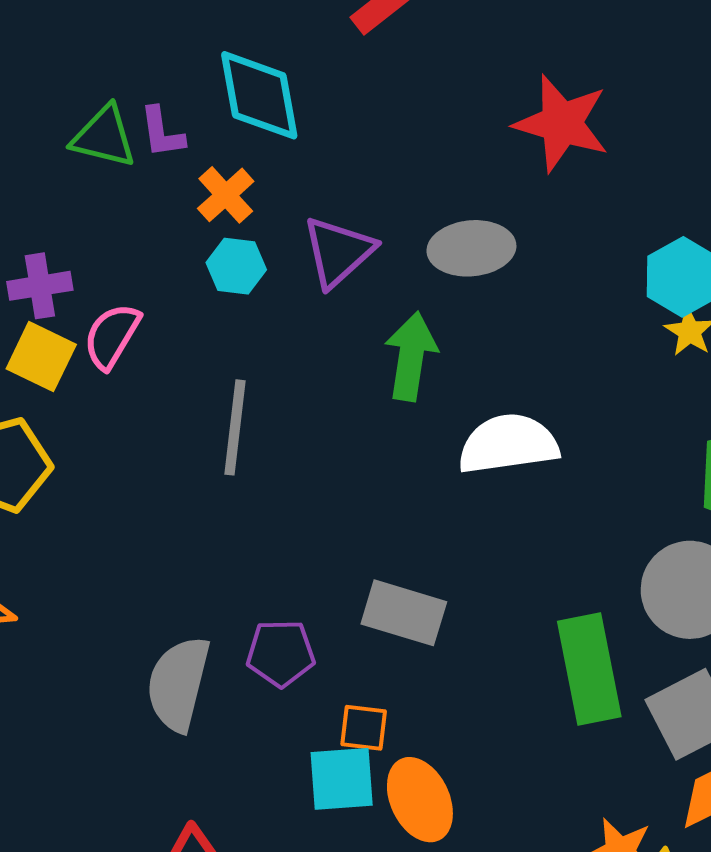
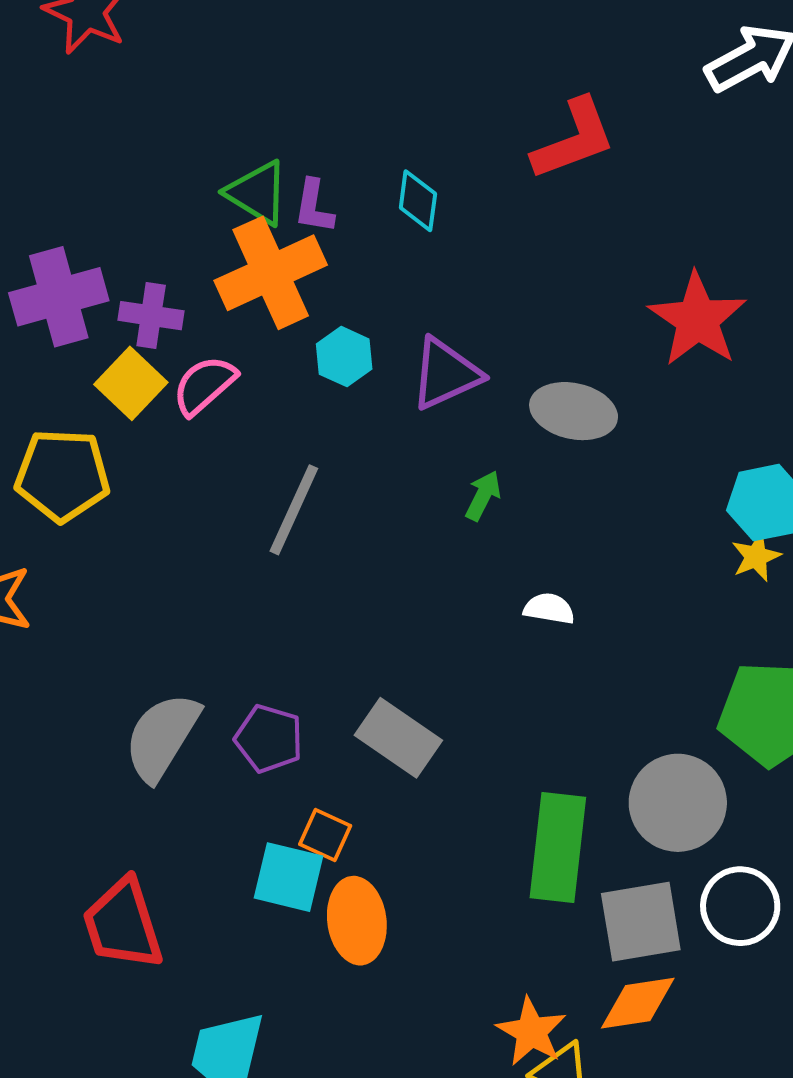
cyan diamond: (259, 95) -> (418, 201), size x0.6
orange cross: (226, 195) -> (271, 273), moved, size x1.8
green arrow: (411, 356) -> (483, 496), size x0.6
white semicircle: (508, 444) -> (549, 609), size x0.5

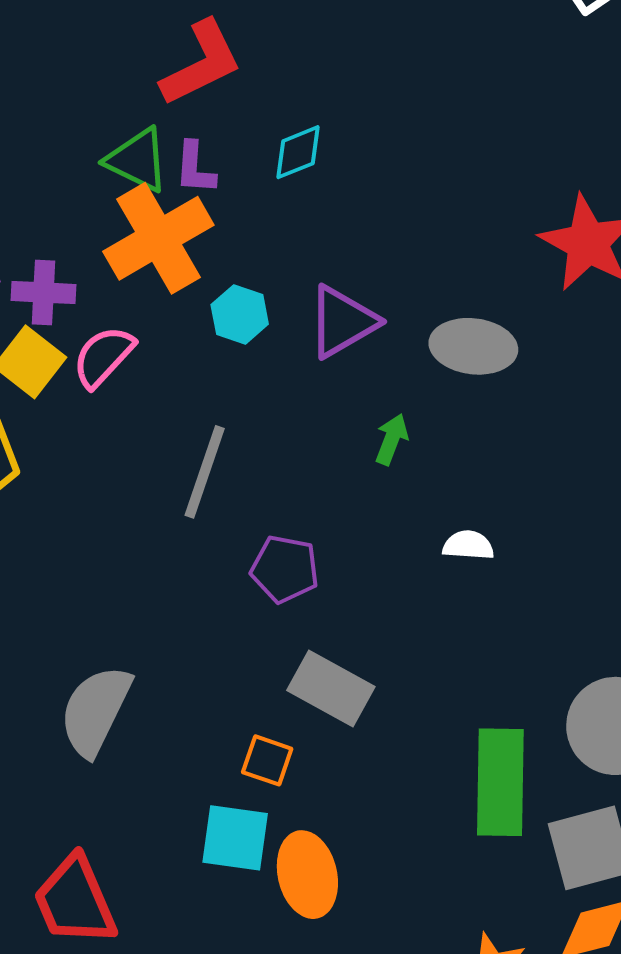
red L-shape: (574, 139) -> (201, 63), moved
cyan diamond: (418, 201) -> (298, 152), turned 66
purple pentagon: (269, 739) -> (285, 569), moved
orange square: (325, 835) -> (267, 760), moved

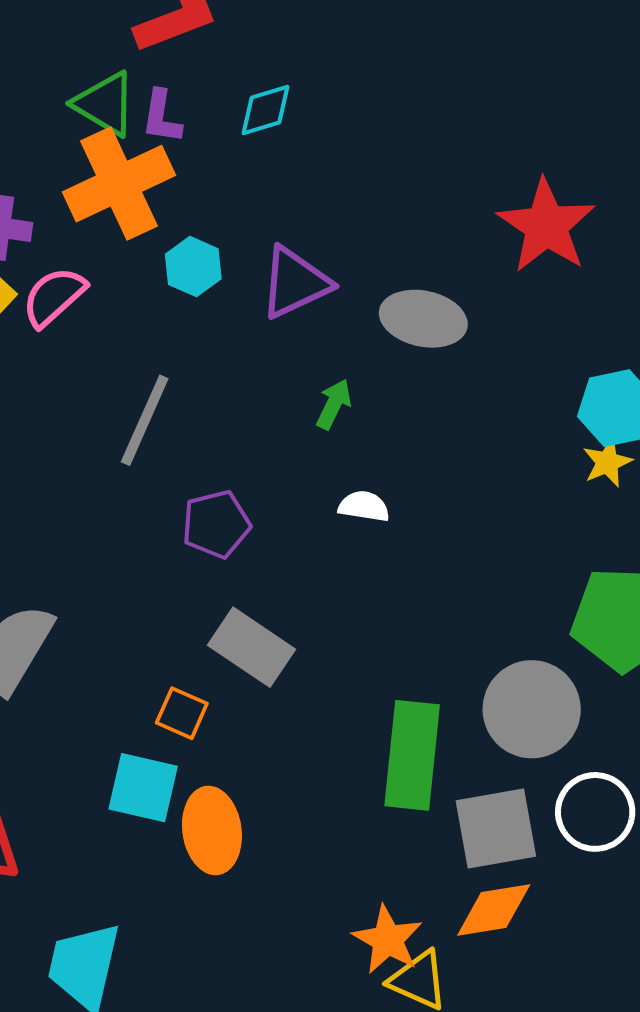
white semicircle: (468, 545) -> (364, 506), moved
purple pentagon: (285, 569) -> (216, 524), turned -30

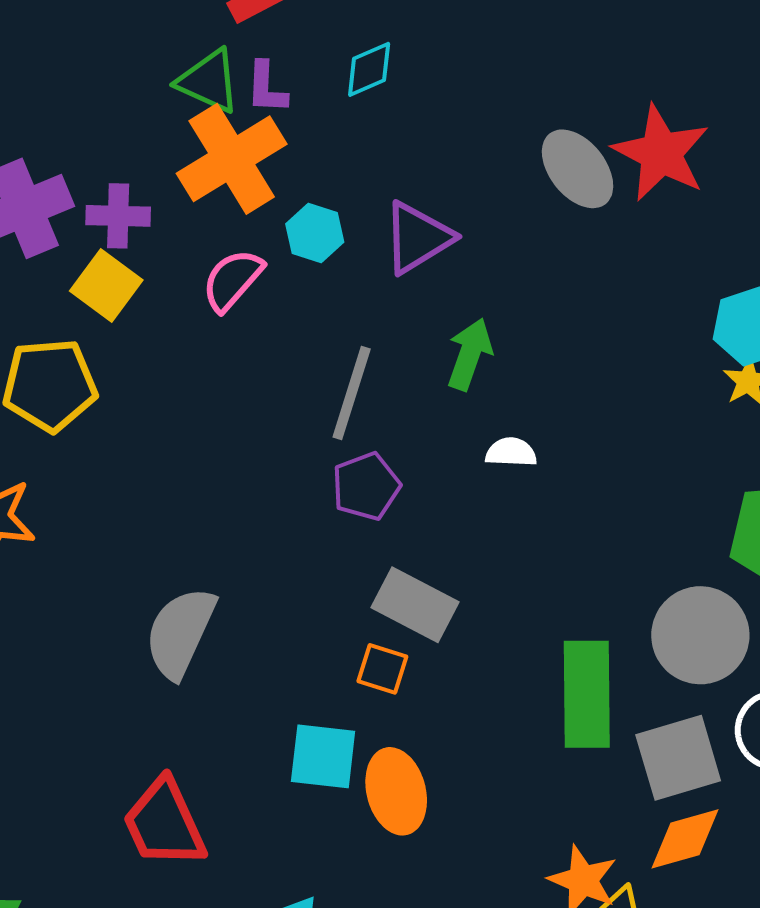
pink semicircle: (54, 297) -> (232, 280), moved
gray ellipse: (423, 319) -> (578, 169), moved, turned 46
green arrow: (334, 404) -> (470, 354), size x1.4
gray line: (145, 420) -> (352, 393), moved
orange square: (182, 713) -> (382, 669), moved

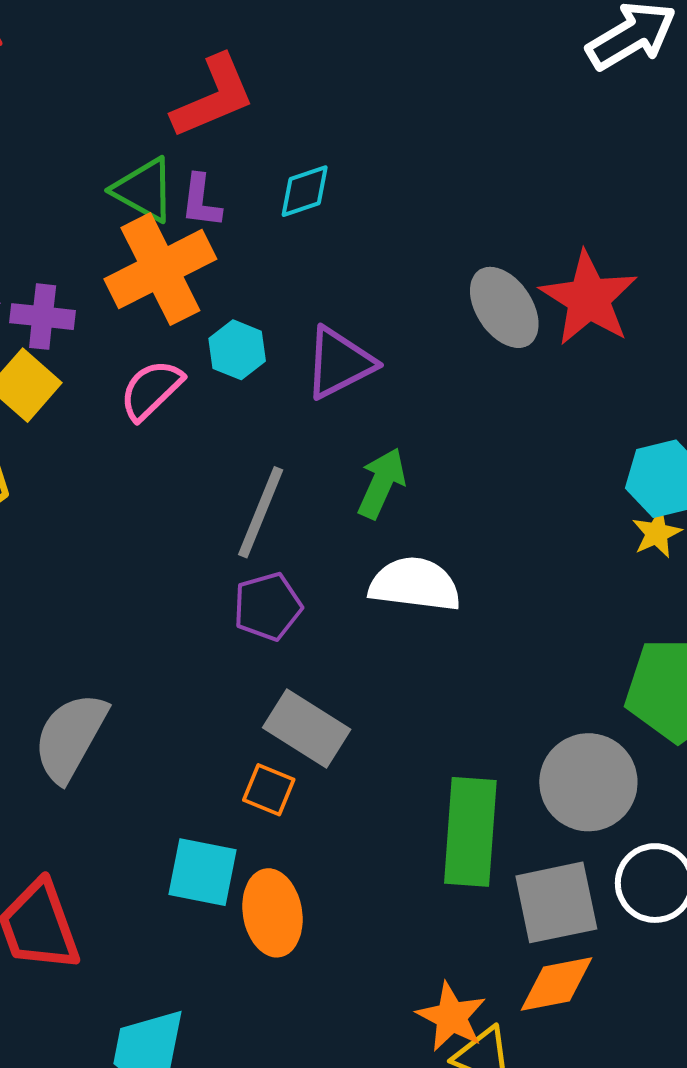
white semicircle: (511, 452) -> (415, 584), size x1.8

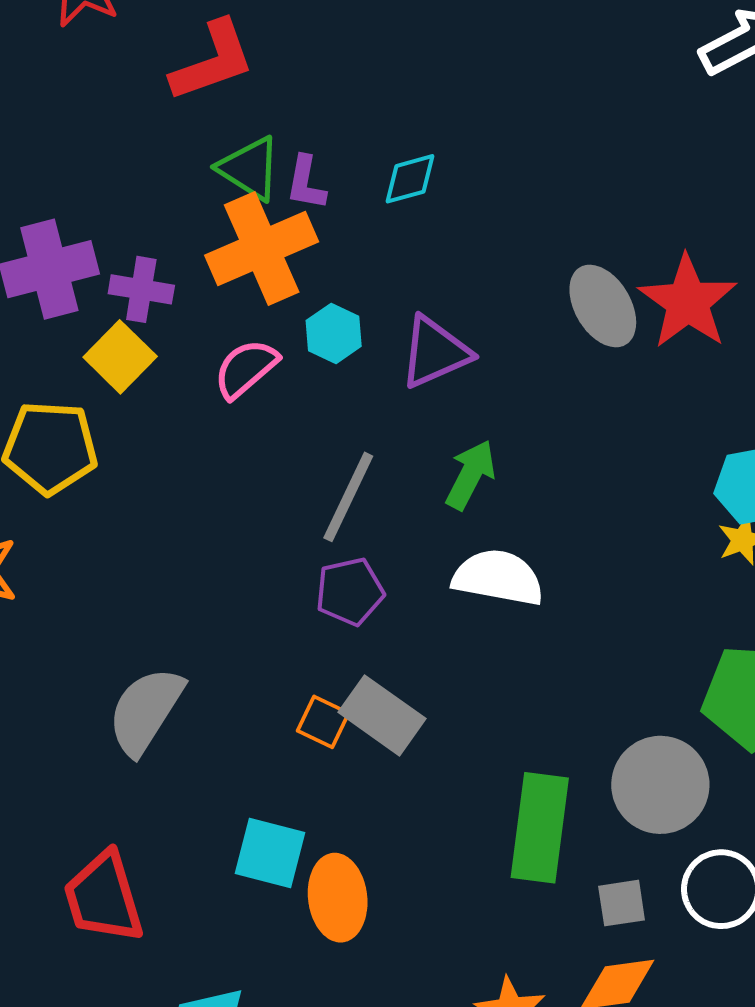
red L-shape: (213, 97) -> (213, 61), moved
orange square: (269, 790) -> (323, 722), moved
gray square: (556, 902) -> (622, 903), size x0.6

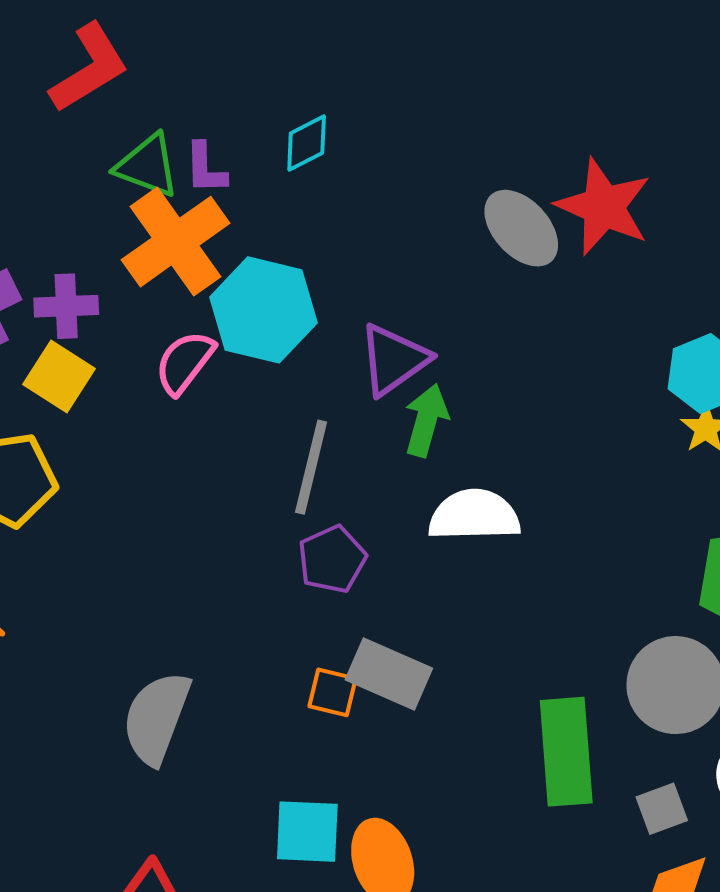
cyan hexagon: (334, 333) -> (263, 310), size x1.8
purple triangle: (435, 352) -> (394, 360), moved

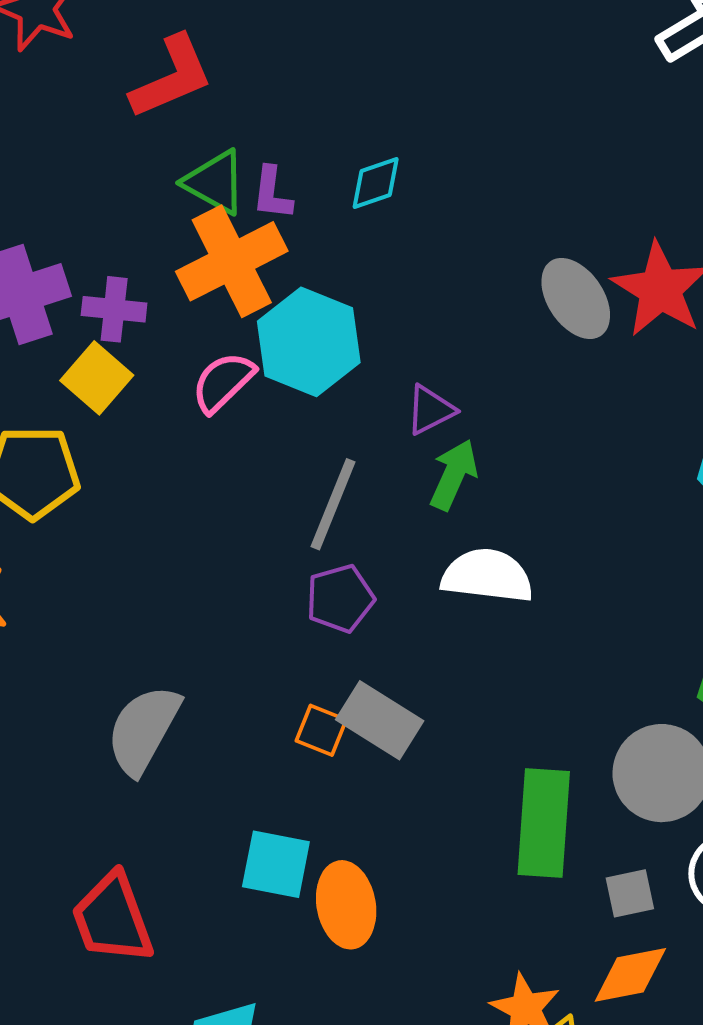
purple triangle: (394, 360) -> (430, 410), size x0.7

